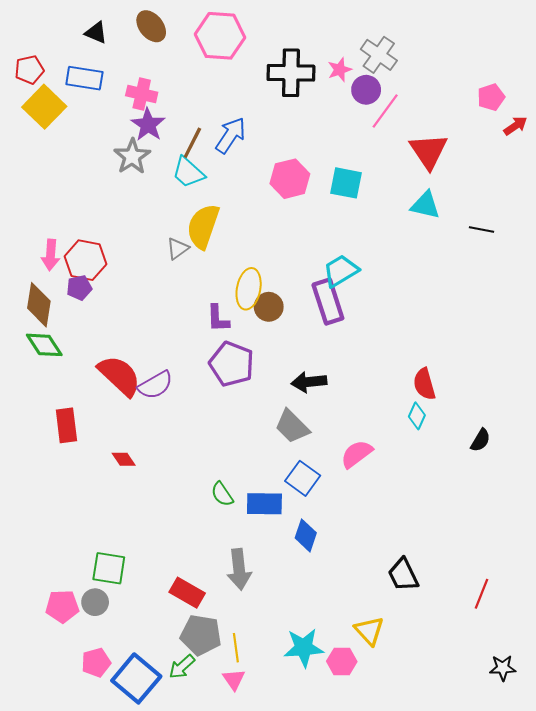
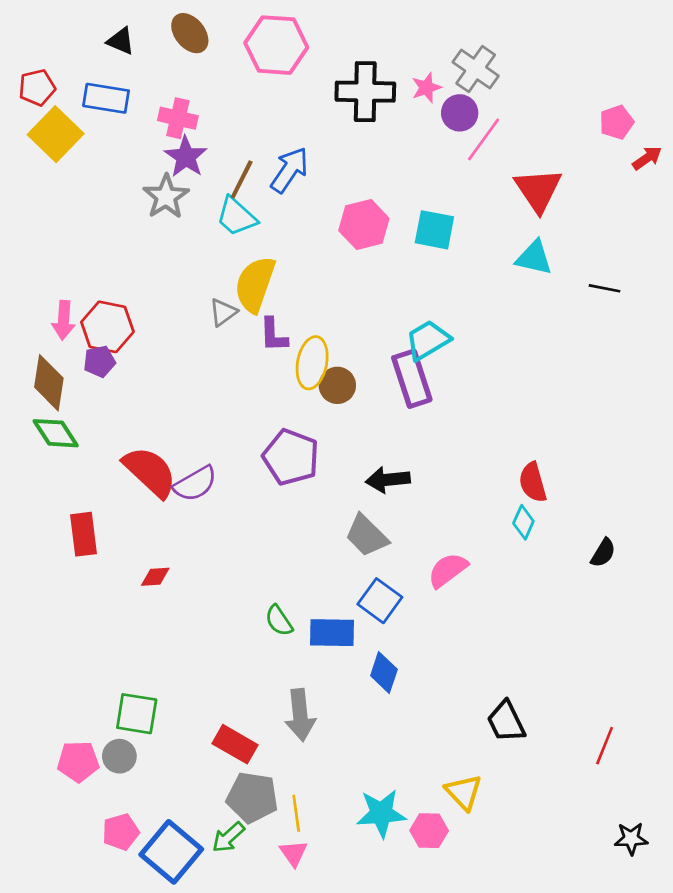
purple L-shape: (218, 318) -> (274, 335), moved
red diamond: (124, 459) -> (155, 577), turned -60

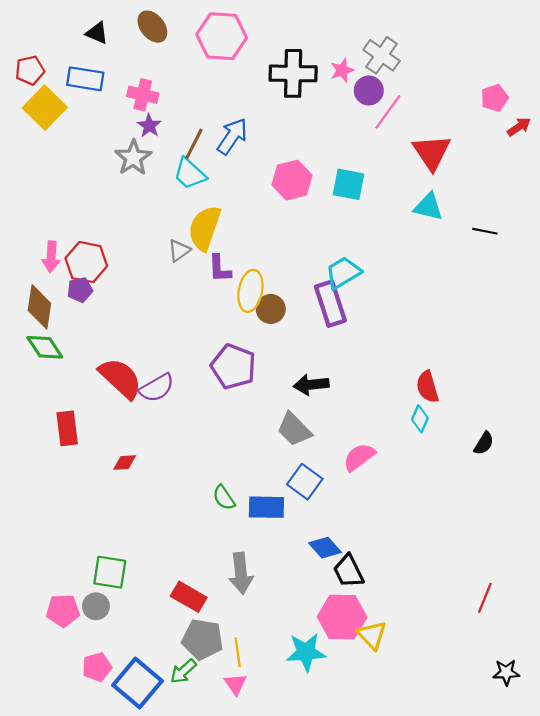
purple star: (186, 157) -> (149, 126), size x0.7
blue diamond: (384, 672) -> (325, 548), moved, turned -60
black trapezoid: (506, 722) -> (348, 571), moved
pink hexagon: (429, 831) -> (342, 617), moved, size x1.6

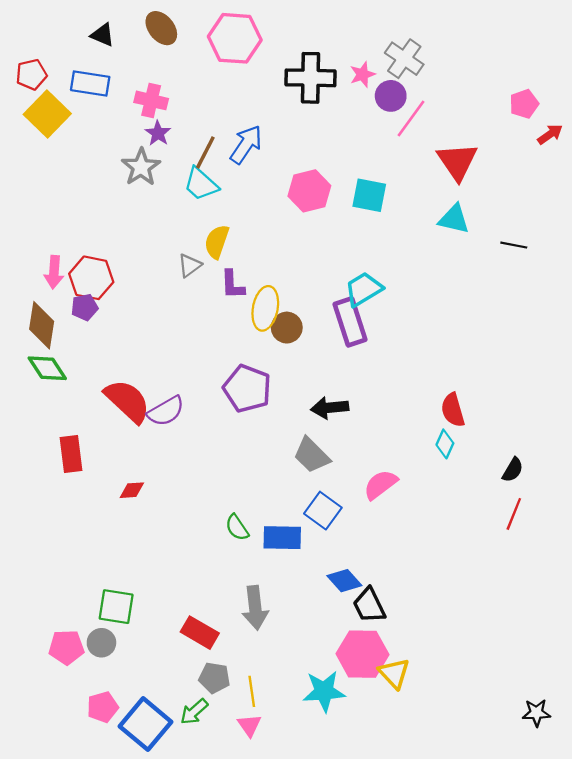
yellow semicircle: (205, 228) -> (217, 242), size x0.7
red line: (485, 598) -> (514, 514), moved
gray pentagon: (202, 639) -> (214, 678), size x0.7

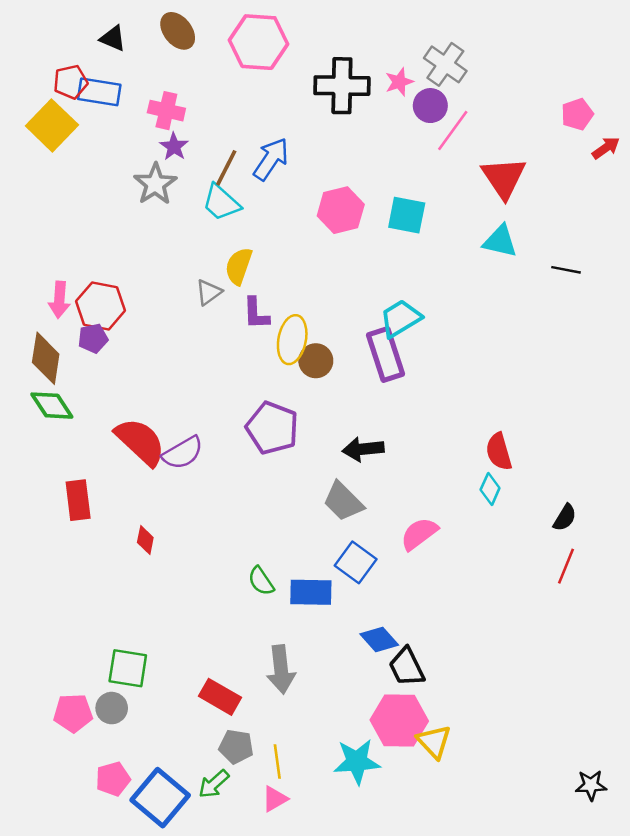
red pentagon: (31, 74) -> (71, 82), moved
red diamond: (132, 490) -> (145, 540), turned -75
pink triangle: (249, 725) -> (275, 799), turned 35

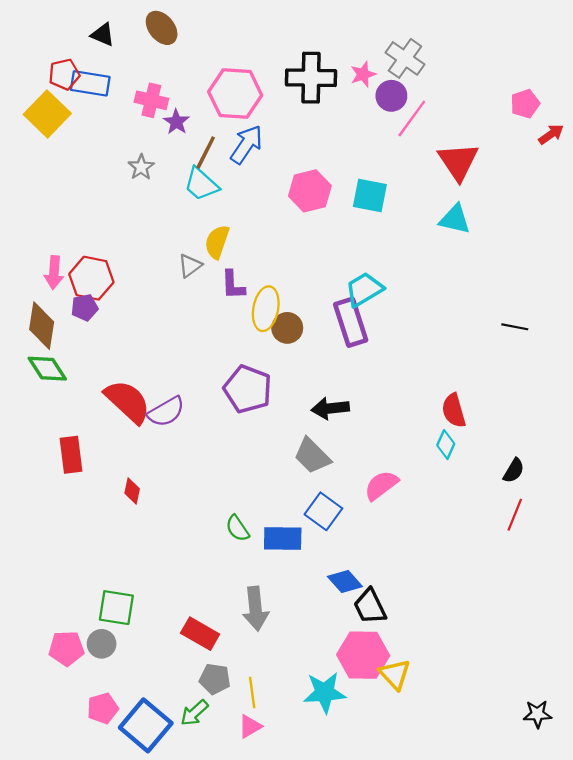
pink hexagon: (259, 42) -> (235, 94), moved
purple star: (174, 147) -> (176, 122), moved
gray star: (155, 184) -> (141, 167), size x0.7
black line: (566, 270) -> (515, 327), moved

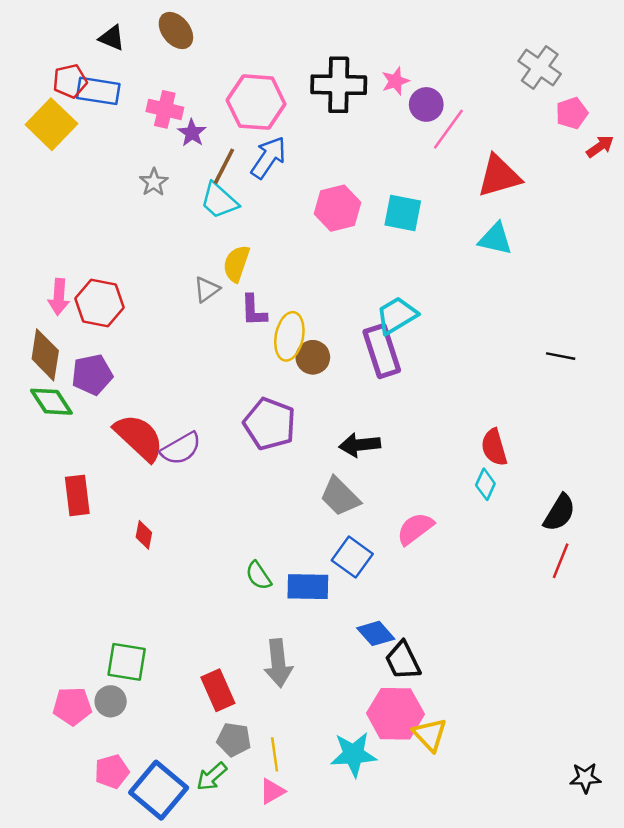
gray cross: (405, 58) -> (540, 67), moved
red triangle: (458, 161) -> (499, 176), turned 48
purple pentagon: (85, 308) -> (92, 375), moved, size x1.4
black semicircle: (514, 471) -> (559, 513), size x1.4
red rectangle: (200, 634) -> (218, 690), turned 36

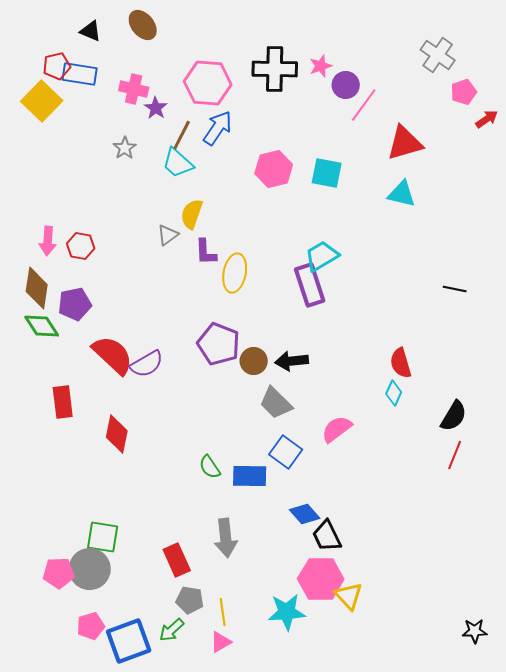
red hexagon: (99, 303) -> (81, 246), size x0.7
brown circle: (313, 357) -> (254, 361), moved
red diamond: (144, 535) -> (117, 434), size x1.6
gray circle: (111, 701) -> (90, 569), size x1.6
blue square: (159, 790) -> (129, 641), turned 30

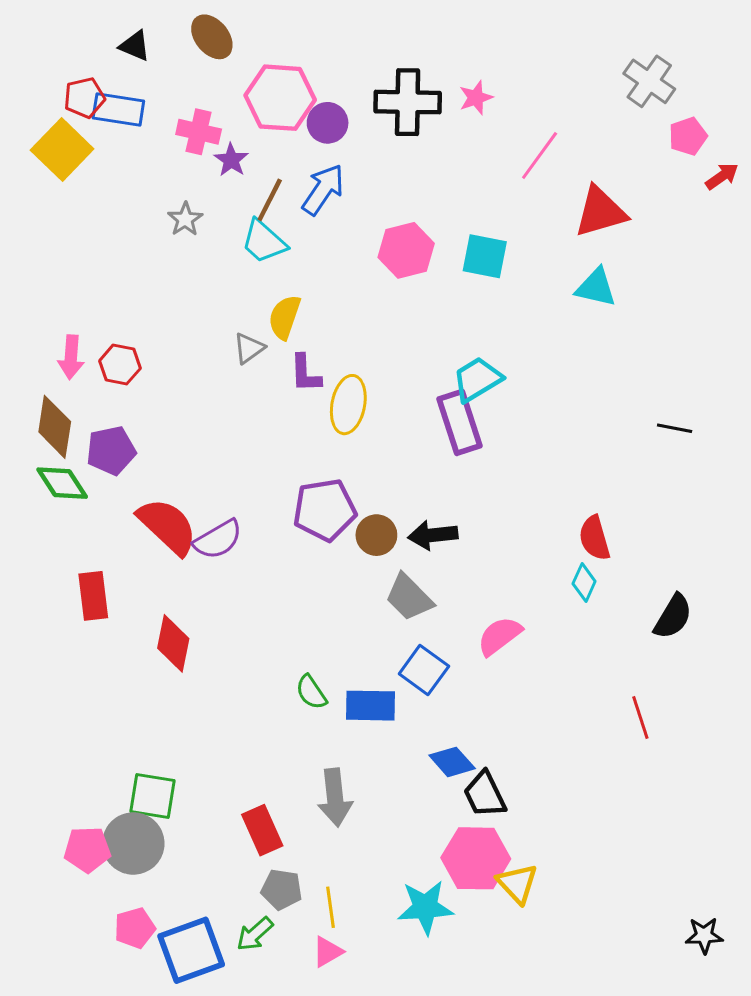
pink hexagon: (208, 83) -> (280, 98), moved
purple circle: (346, 85) -> (328, 123), moved
purple pentagon: (219, 344) -> (325, 510), turned -30
red line: (455, 455) -> (640, 717), moved, turned -40

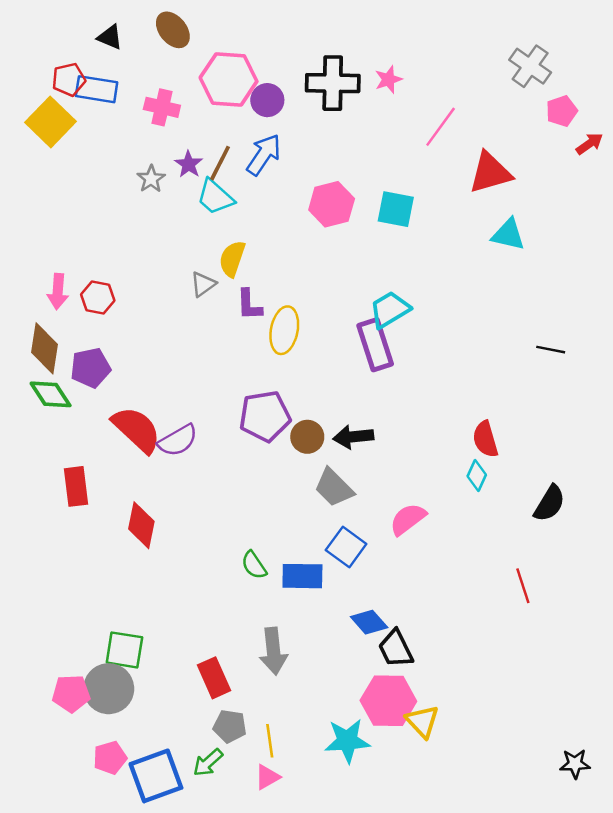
purple star: (231, 160) -> (189, 164), moved
cyan triangle: (596, 287) -> (508, 235), moved

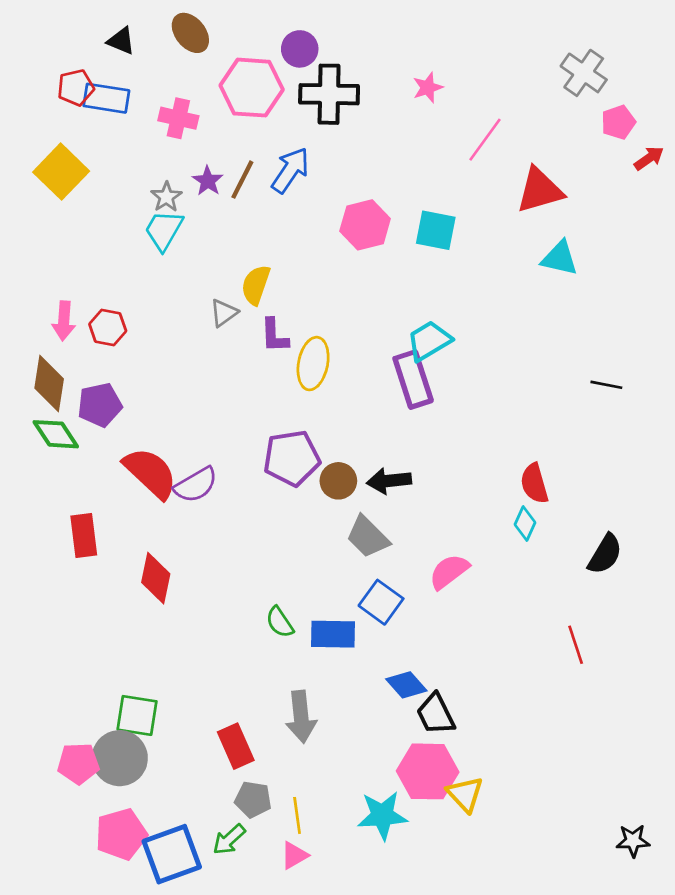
black cross: (333, 83) -> (329, 94), moved
purple circle: (267, 100) -> (300, 49), moved
yellow square: (51, 122) -> (61, 172), moved
cyan trapezoid: (215, 197) -> (164, 230), moved, turned 78
pink pentagon: (110, 758) -> (121, 834), size x1.4

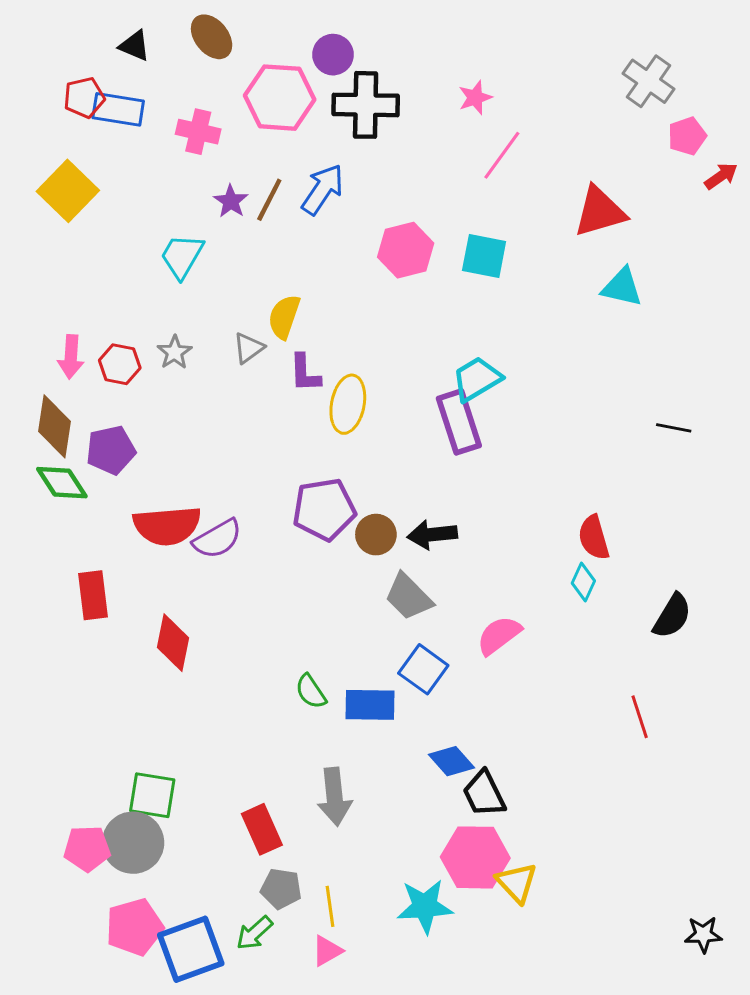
pink line: (485, 140) -> (502, 155), moved
gray star: (166, 197) -> (175, 352), moved
red semicircle: (150, 473) -> (167, 526), turned 132

